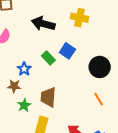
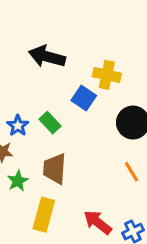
yellow cross: (80, 18) -> (107, 75), moved
green rectangle: (48, 58) -> (50, 123), moved

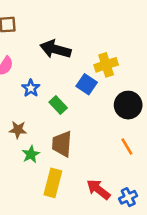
yellow cross: (107, 75) -> (106, 65), turned -30
blue star: (18, 126) -> (31, 88), moved

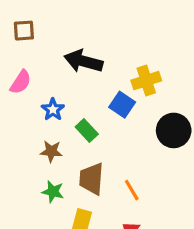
brown star: (18, 130) -> (51, 151), moved
orange line: (127, 147) -> (132, 190), moved
green star: (31, 154) -> (53, 192), turned -30

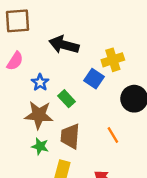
brown square: (24, 31) -> (18, 21), size x1.5
brown star: (51, 151) -> (39, 115), size x1.6
orange line: (132, 190) -> (113, 135), moved

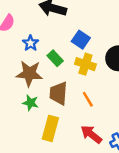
yellow cross: (113, 60) -> (85, 64), moved, turned 36
orange line: (113, 135) -> (88, 99), moved

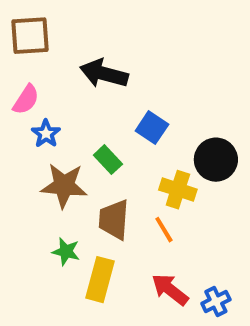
blue star: (30, 43) -> (46, 134), moved
yellow cross: (85, 64) -> (178, 190), moved
green star: (30, 103) -> (66, 252), moved

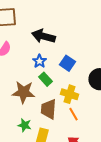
blue star: (46, 134) -> (40, 61), moved
yellow cross: (178, 190) -> (70, 94), moved

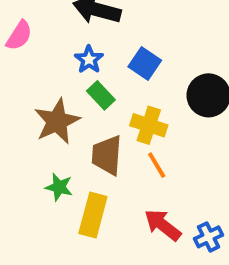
brown star: (24, 92) -> (57, 121), turned -30

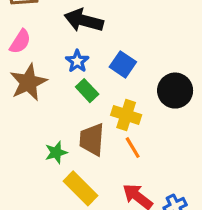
brown star: (57, 121) -> (28, 82), moved
green star: (59, 187) -> (56, 152), moved, turned -30
yellow rectangle: (93, 215) -> (81, 188), turned -60

